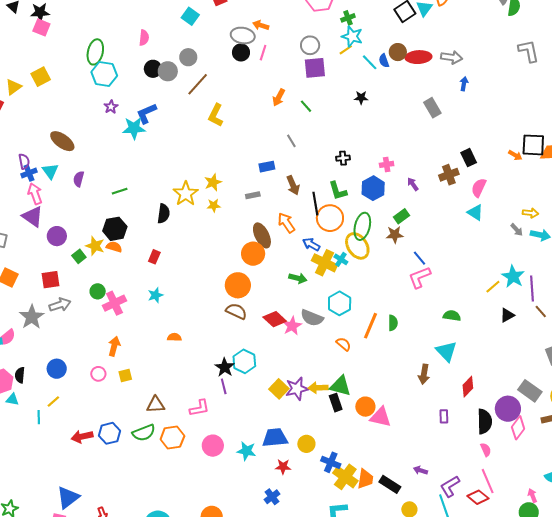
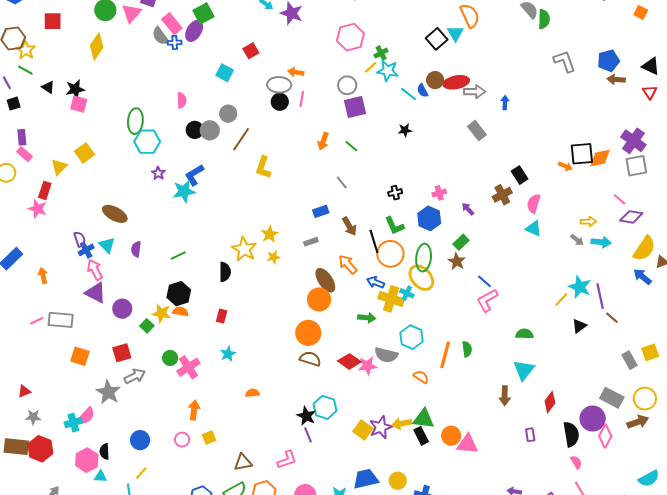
yellow line: (346, 50) -> (371, 67), moved
gray arrow: (452, 57) -> (475, 92), moved
brown star: (395, 235) -> (457, 261), turned -30
pink star: (292, 326) -> (368, 366), turned 30
cyan triangle: (446, 351) -> (524, 370), turned 30

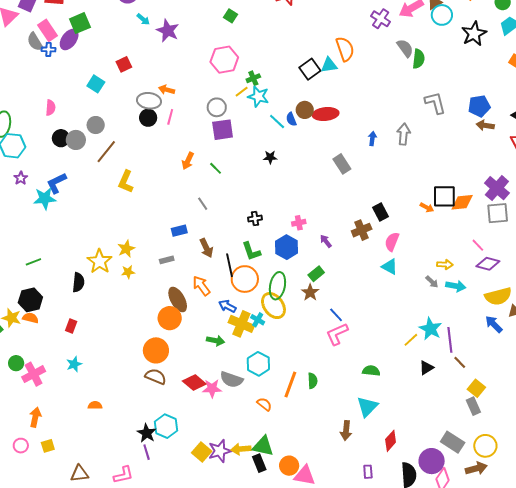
cyan triangle: (455, 33) -> (329, 65), turned 48
gray arrow: (475, 92) -> (404, 134), moved, turned -90
yellow semicircle: (644, 248) -> (498, 296), turned 36
yellow square: (650, 352) -> (476, 388), moved, turned -36

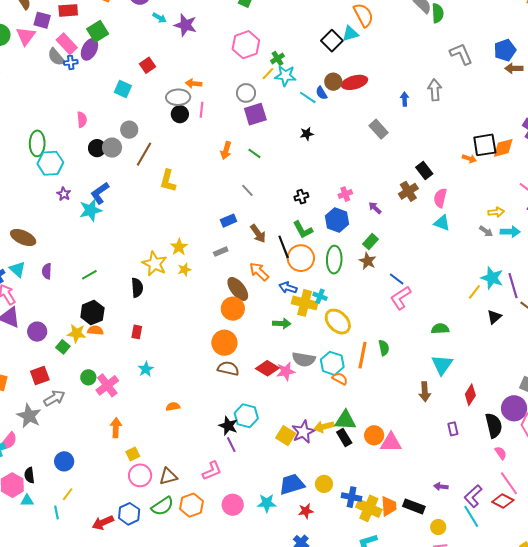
yellow ellipse: (273, 306) -> (338, 322), moved
cyan hexagon: (258, 364) -> (332, 363), moved
pink circle: (21, 446) -> (140, 475), moved, size x1.5

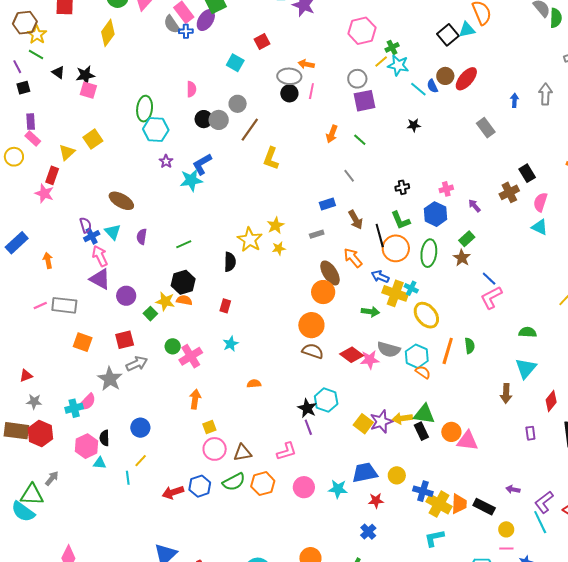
red ellipse: (354, 82) -> (466, 79), turned -40

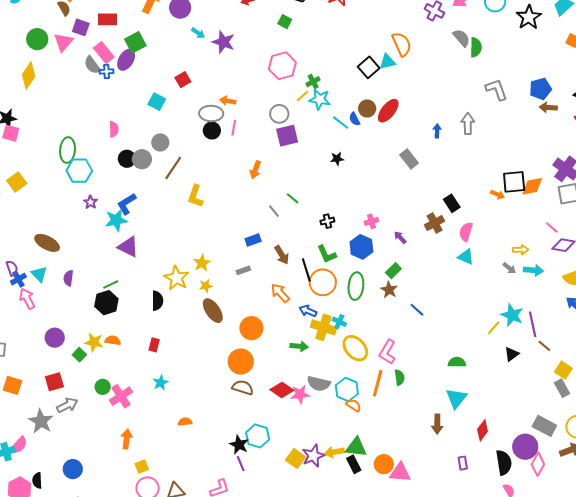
green line: (360, 140) -> (293, 198), moved
brown ellipse: (330, 273) -> (213, 311), moved
purple triangle: (100, 279) -> (128, 247), moved
black hexagon: (183, 282) -> (106, 303), moved
pink L-shape: (491, 298) -> (387, 352), moved, turned -30

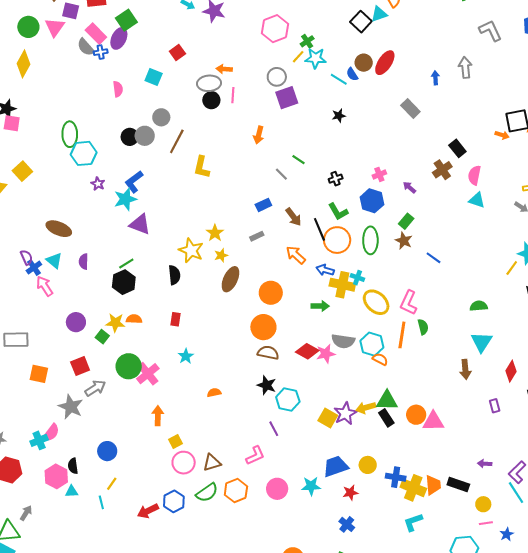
pink semicircle: (114, 129) -> (118, 89), moved
brown ellipse: (213, 311) -> (230, 279), turned 65
green circle: (103, 387) -> (129, 366), size x1.6
black star: (239, 445) -> (267, 385), moved

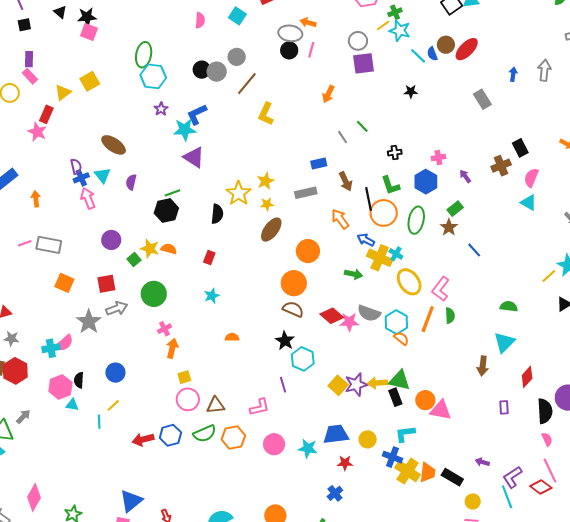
gray rectangle: (257, 236) -> (306, 193), size x1.5
pink cross: (148, 374) -> (164, 329), moved, size x0.6
cyan L-shape: (413, 522) -> (405, 434), moved

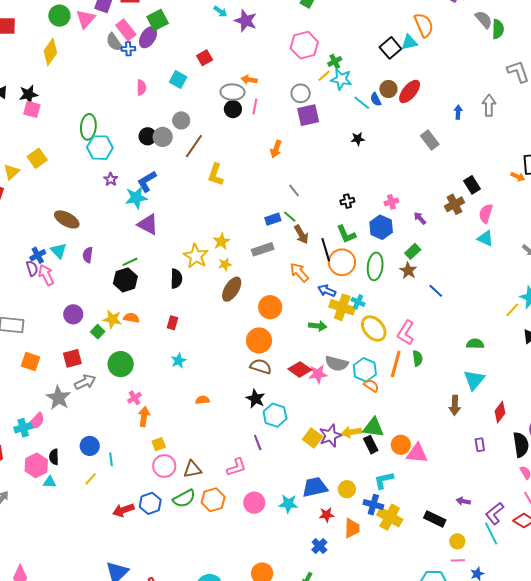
green line: (362, 126) -> (290, 217), moved
purple semicircle: (76, 166) -> (32, 268), moved
cyan line: (99, 422) -> (111, 459), moved
orange trapezoid: (428, 472) -> (352, 528), moved

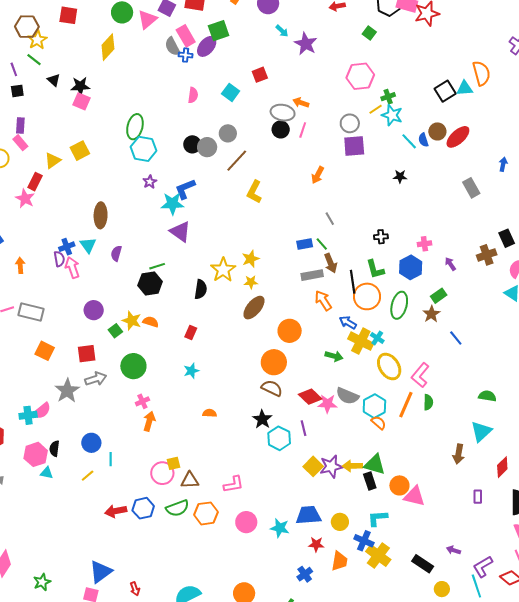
brown ellipse: (67, 219) -> (101, 215), turned 55
gray rectangle: (263, 249) -> (312, 275), moved
purple line: (258, 443) -> (303, 428), moved
yellow square: (159, 444) -> (174, 463), moved

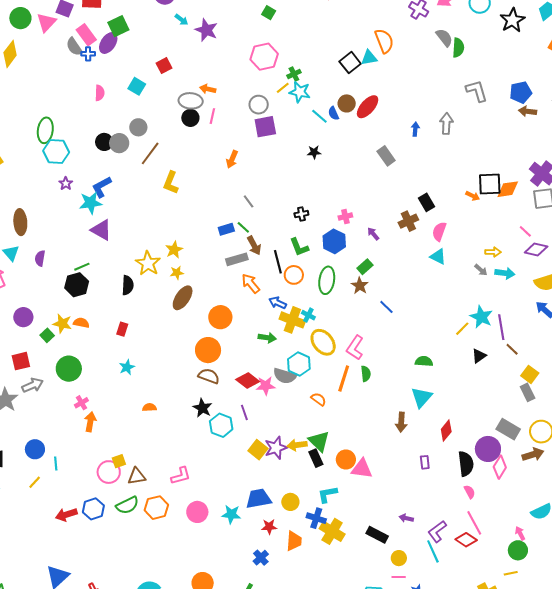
orange circle: (367, 296) -> (294, 275), size x0.7
cyan hexagon: (374, 406) -> (299, 364), moved
green triangle: (375, 464) -> (319, 441), turned 35

